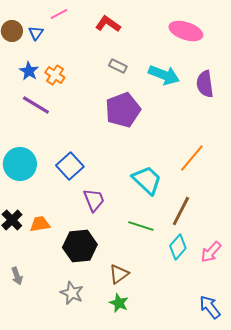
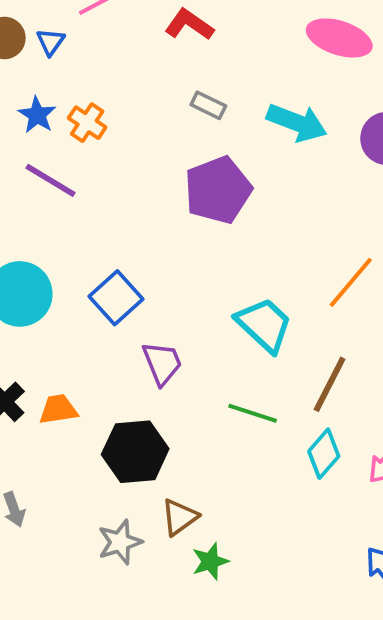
brown triangle: (119, 274) -> (179, 517), moved
gray star: (72, 293) -> (120, 542), turned 30
green star: (119, 303) -> (210, 561), turned 30

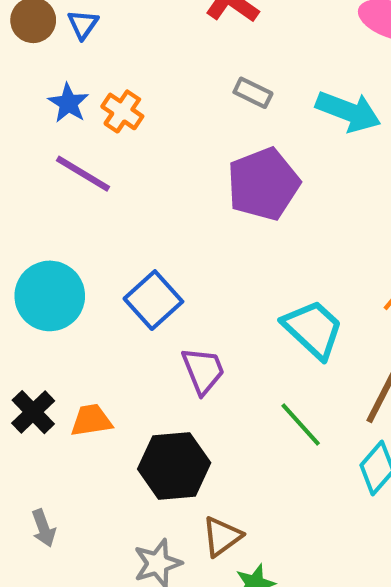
green line: (253, 413) -> (301, 424), turned 30

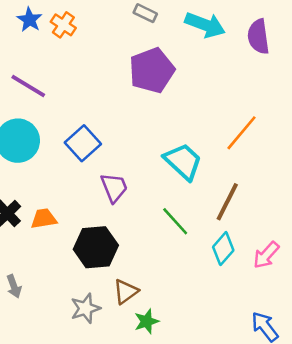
purple line: (83, 174) -> (28, 86), moved

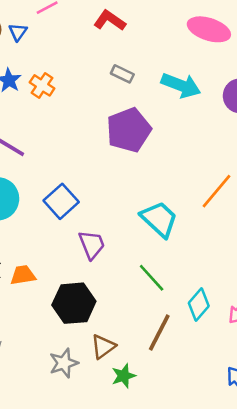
brown line: (227, 202) -> (159, 333), moved

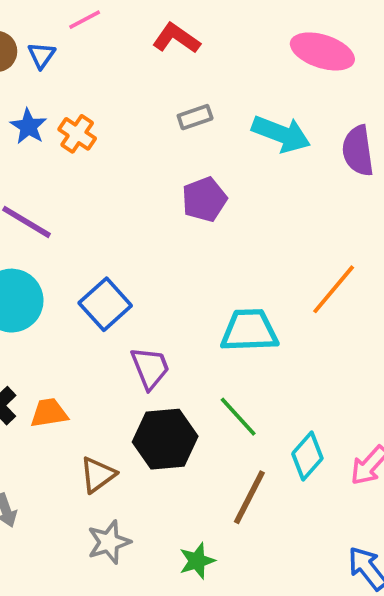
gray rectangle: (122, 74) -> (195, 117), turned -45
purple pentagon: (129, 130) -> (204, 199), size x0.7
cyan trapezoid: (159, 219) -> (249, 331), turned -45
black hexagon: (74, 303) -> (165, 439), moved
brown triangle: (103, 347) -> (98, 475), moved

